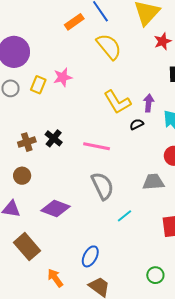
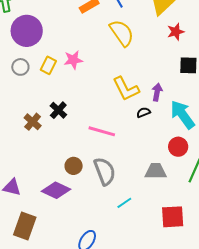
black cross: (54, 138) -> (58, 110), moved
brown cross: (27, 142) -> (33, 122), turned -36
brown circle: (22, 176) -> (74, 166), moved
brown rectangle: (27, 247) -> (25, 226), turned 56

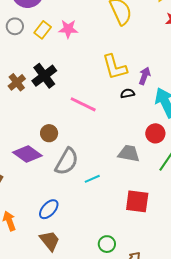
black cross: (58, 110) -> (44, 76), size x1.4
gray semicircle: (105, 171) -> (67, 161), moved, turned 40

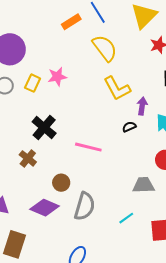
yellow L-shape: (115, 67) -> (117, 88), moved
brown cross: (17, 82) -> (28, 158), moved
cyan line: (92, 179) -> (126, 218), moved

